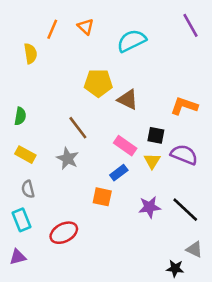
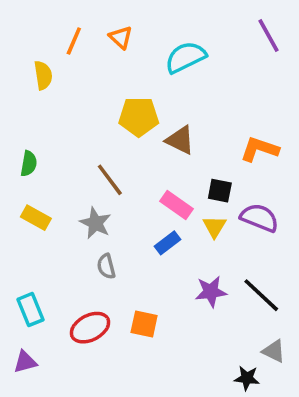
gray semicircle: (28, 189) -> (106, 266), moved
orange square: (102, 197) -> (144, 324), moved

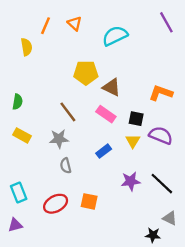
pink rectangle: (177, 205) -> (106, 114), moved
gray star: (95, 223) -> (59, 139), turned -30

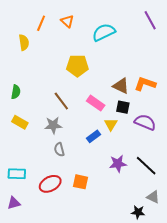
brown triangle: (112, 87) -> (121, 86), moved
yellow triangle: (133, 141) -> (111, 124), moved
cyan rectangle: (19, 192) -> (17, 174), turned -66

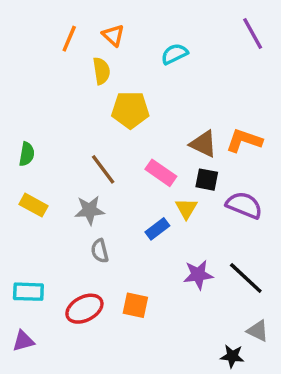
cyan semicircle: (104, 32) -> (174, 54), size x0.7
yellow semicircle: (24, 42) -> (101, 71), moved

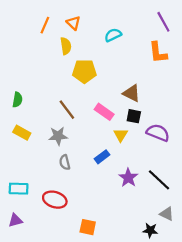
orange L-shape: (244, 141) -> (158, 53), moved, turned -115
blue rectangle: (157, 229) -> (102, 157), moved
purple star: (198, 275) -> (128, 178), turned -30
orange square: (135, 305) -> (88, 227), moved
red ellipse: (84, 309) -> (55, 200), turned 45

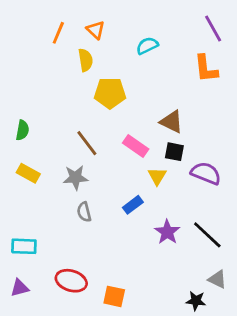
red ellipse: (55, 200) -> (71, 281), moved

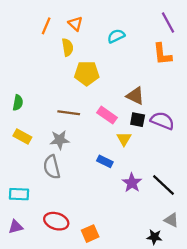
brown line: (87, 143) -> (69, 113), turned -45
purple semicircle: (206, 173) -> (162, 121), moved
blue rectangle: (133, 205) -> (105, 161), turned 63
gray semicircle: (84, 212) -> (52, 167), moved, size x1.5
orange square: (114, 296) -> (90, 234), turned -36

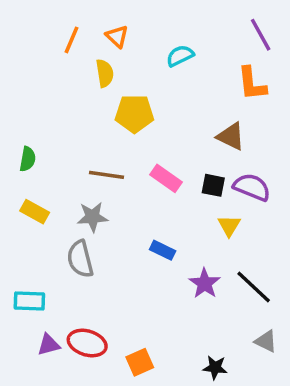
brown triangle: (135, 96) -> (231, 136), moved
yellow triangle: (124, 139) -> (229, 226), moved
purple triangle: (16, 227) -> (49, 345), moved
black star: (154, 237) -> (215, 368), moved

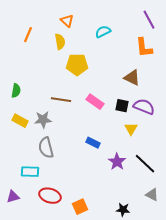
orange line: (71, 40) -> (28, 35), moved
gray star: (92, 217) -> (43, 120), moved
cyan rectangle: (29, 301) -> (30, 172), moved
purple triangle: (49, 345) -> (13, 197), moved

